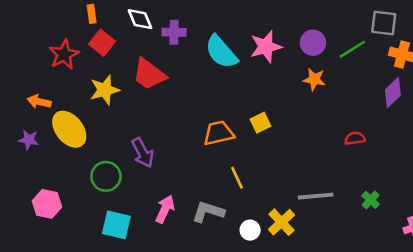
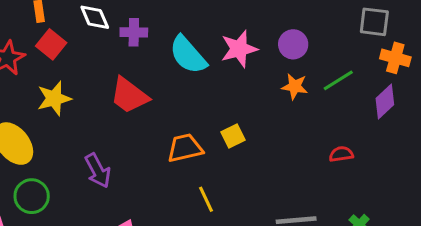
green line: (352, 49) -> (338, 80), moved
red trapezoid: (149, 74) -> (129, 95), moved
green circle: (106, 176) -> (32, 196), moved

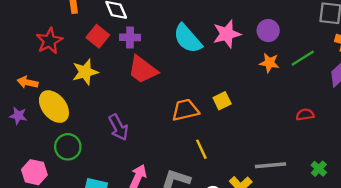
purple cross: (134, 32) -> (130, 37), moved
red square: (51, 44) -> (98, 36), moved

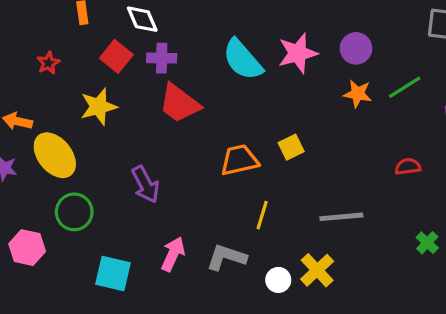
red star: (49, 41) -> (48, 63), size x0.6
yellow line: (201, 149) -> (262, 215), turned 42
gray line: (270, 165) -> (341, 217), moved

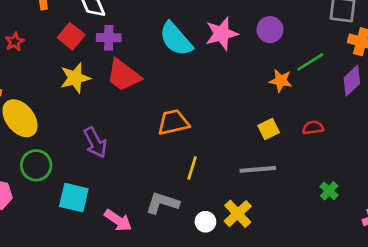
orange star: (358, 94) -> (281, 81), moved
yellow star: (98, 107) -> (75, 78), moved
yellow square: (291, 147) -> (269, 129), moved
pink arrow: (173, 254) -> (118, 220), moved, turned 100
cyan square: (113, 273) -> (74, 198), moved

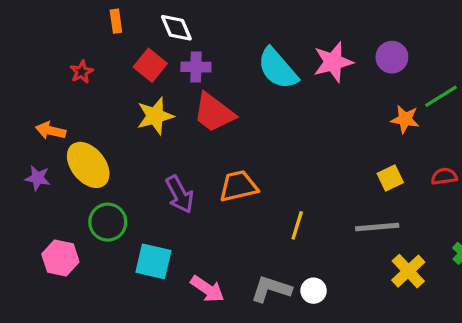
orange trapezoid: (173, 122) -> (238, 186), moved
gray L-shape: (162, 203) -> (271, 289), moved
yellow cross: (238, 214) -> (408, 271), moved

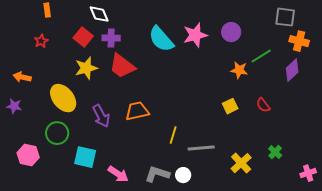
orange rectangle: (116, 21) -> (47, 10), moved
yellow ellipse: (88, 165) -> (63, 98), moved
red semicircle: (444, 176) -> (263, 105), turned -119
gray line: (377, 227) -> (201, 148), moved

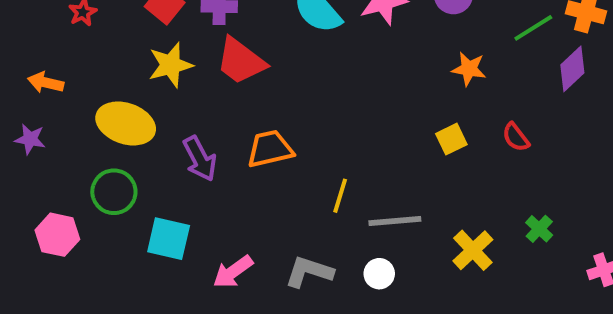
green line: (261, 56) -> (533, 28), moved
yellow ellipse: (63, 98) -> (126, 123), turned -32
pink arrow: (118, 174) -> (233, 272), turned 110
white circle: (183, 175) -> (379, 274), moved

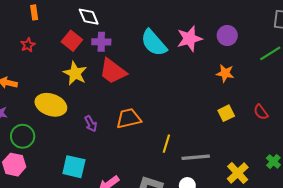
yellow star: (170, 65) -> (75, 73), turned -30
orange star: (469, 69) -> (225, 73), moved
purple arrow: (200, 159) -> (91, 124), size x0.7
green circle: (114, 192) -> (23, 136), moved

